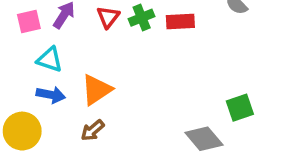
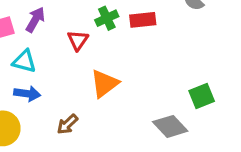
red triangle: (108, 17) -> (78, 40), moved
orange triangle: (96, 90) -> (104, 83), moved

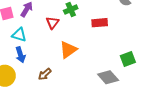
red rectangle: (143, 20) -> (100, 23), moved
blue arrow: (27, 94) -> (20, 55), turned 63

